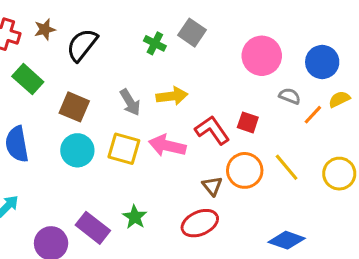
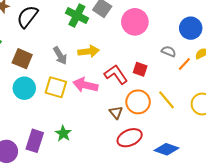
green cross: (155, 43) -> (77, 16), size x1.5
pink circle: (262, 56) -> (135, 22), moved
red ellipse: (200, 223) -> (130, 138), moved
purple rectangle: (93, 228) -> (35, 141), turned 70

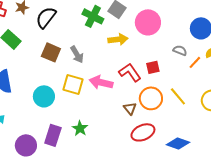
yellow arrow: (89, 51) -> (118, 39), moved
brown square: (22, 59) -> (51, 52), moved
red square: (140, 69) -> (153, 67), turned -32
cyan circle: (24, 88) -> (44, 96), moved

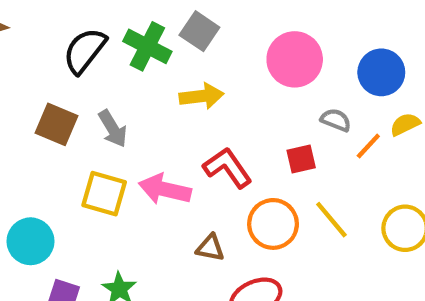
black semicircle: (46, 17) -> (85, 51), moved
pink circle: (148, 22) -> (295, 59), moved
red square: (153, 67) -> (301, 159), moved
cyan circle: (44, 96) -> (31, 241), moved
brown triangle: (130, 108) -> (210, 248), moved, turned -40

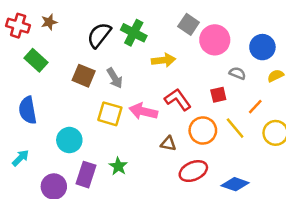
gray square: (199, 31) -> (189, 24), moved
orange line: (368, 146) -> (255, 107), moved

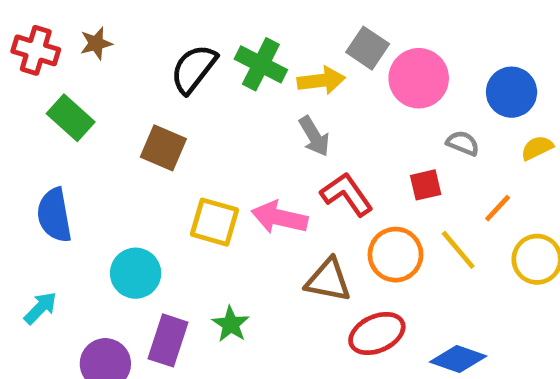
yellow arrow: (164, 60) -> (321, 81), moved
gray arrow: (115, 78) -> (314, 136), moved
brown triangle: (168, 144) -> (328, 280), size x1.5

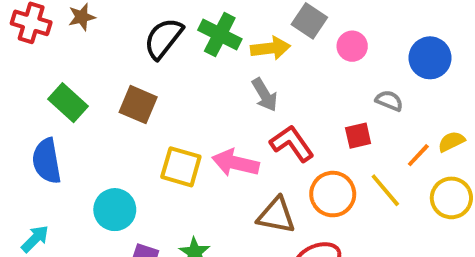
pink circle: (419, 78) -> (352, 46), size x0.6
green rectangle: (71, 118) -> (68, 103), moved
yellow semicircle: (537, 148) -> (451, 142), moved

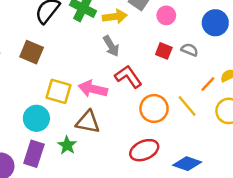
red square: (358, 136) -> (164, 51), moved, turned 35
cyan circle: (115, 210) -> (36, 118), moved
brown triangle: (276, 215) -> (88, 122), moved

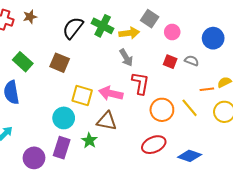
red L-shape: (128, 77) -> (140, 83), turned 45
orange line: (208, 84) -> (207, 89), turned 40

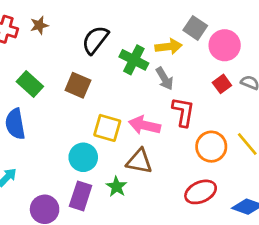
green cross: (103, 26) -> (134, 60), moved
pink circle: (172, 32) -> (225, 45), size x1.5
red square: (170, 62) -> (222, 84), turned 32

